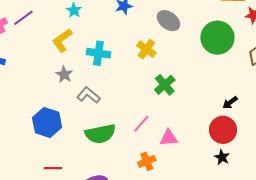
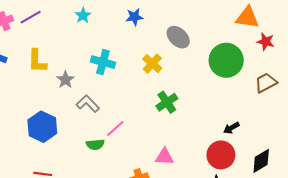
yellow L-shape: (62, 40) -> (37, 61), moved, turned -60
pink line: (141, 124) -> (115, 128), moved
green semicircle: (100, 134) -> (95, 145), size x0.6

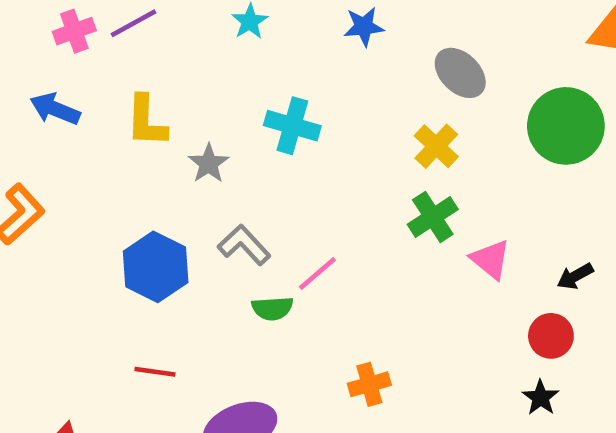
yellow cross: (152, 64) -> (436, 146), moved
gray L-shape: (88, 104) -> (244, 245), moved
red circle: (221, 155) -> (551, 336), size x0.7
pink triangle: (164, 157) -> (490, 259), moved, turned 36

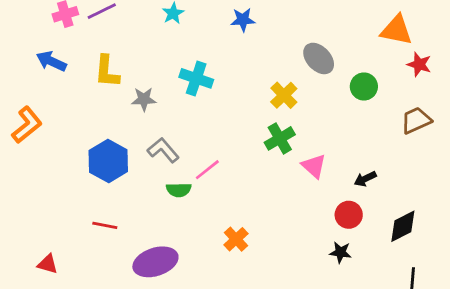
gray ellipse: (460, 73) -> (319, 58), moved
green circle: (566, 126) -> (364, 86), size x0.6
gray star: (209, 163) -> (144, 99), turned 30
orange cross: (369, 384) -> (236, 239), turned -30
black star: (541, 398) -> (340, 252), turned -30

